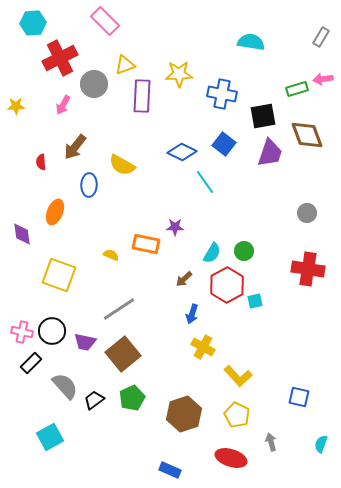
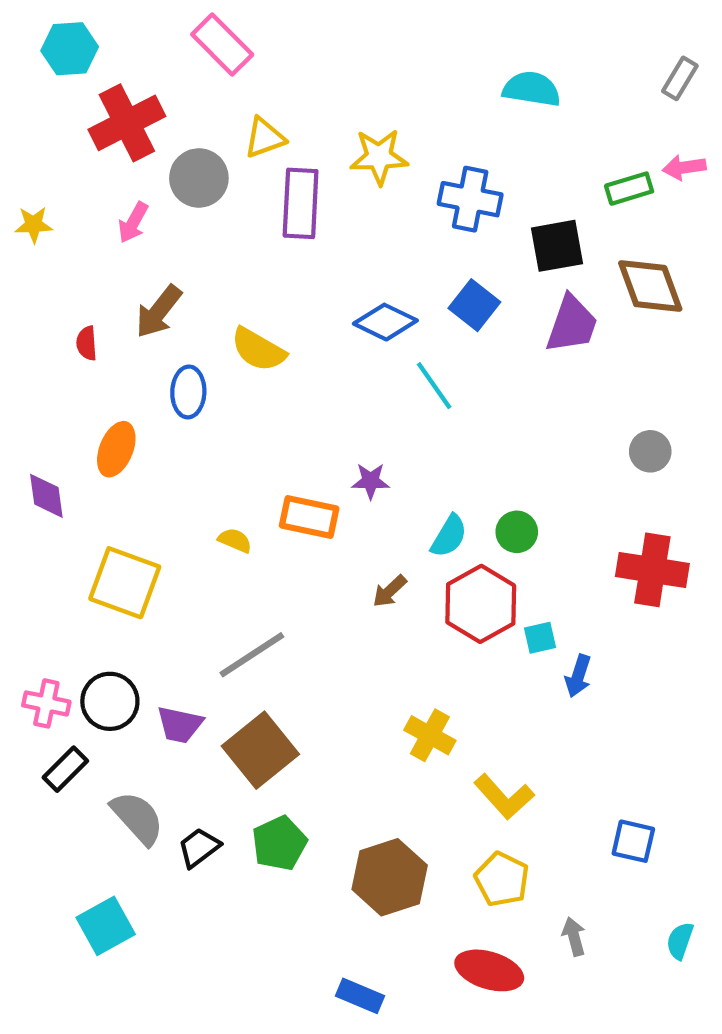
blue arrow: (192, 314) -> (578, 676), moved

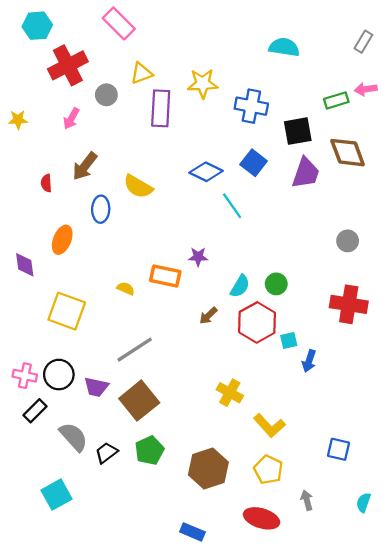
gray circle: (199, 178) -> (106, 95), size x0.7

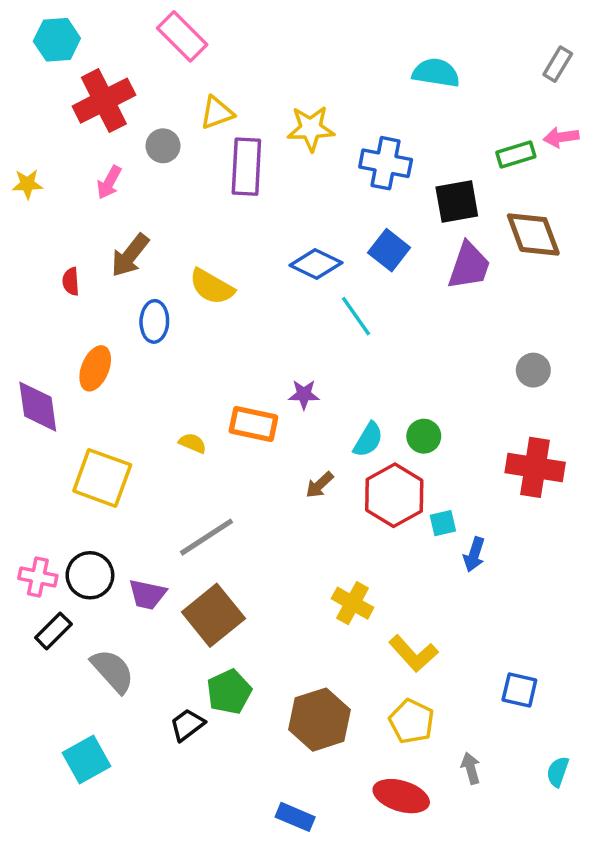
purple diamond: (25, 265) -> (38, 407), size x1.4
black trapezoid: (106, 453) -> (187, 725), moved

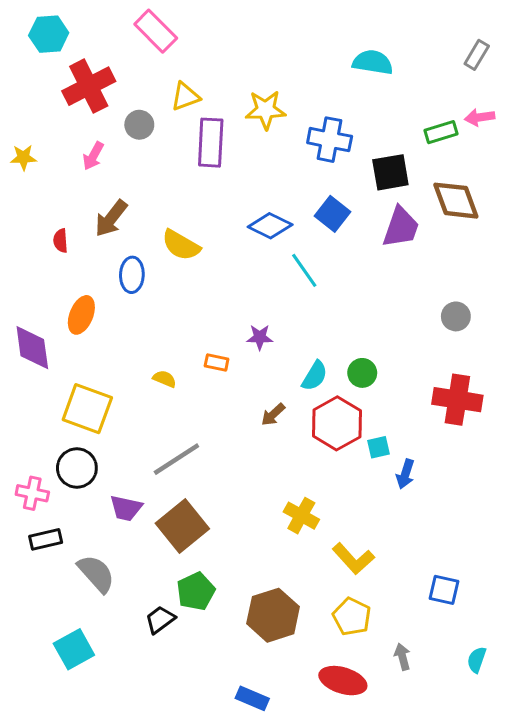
orange rectangle: (253, 424) -> (217, 362), size x0.6
black circle: (90, 575) -> (77, 468), moved
black rectangle: (53, 631) -> (46, 539), turned 32

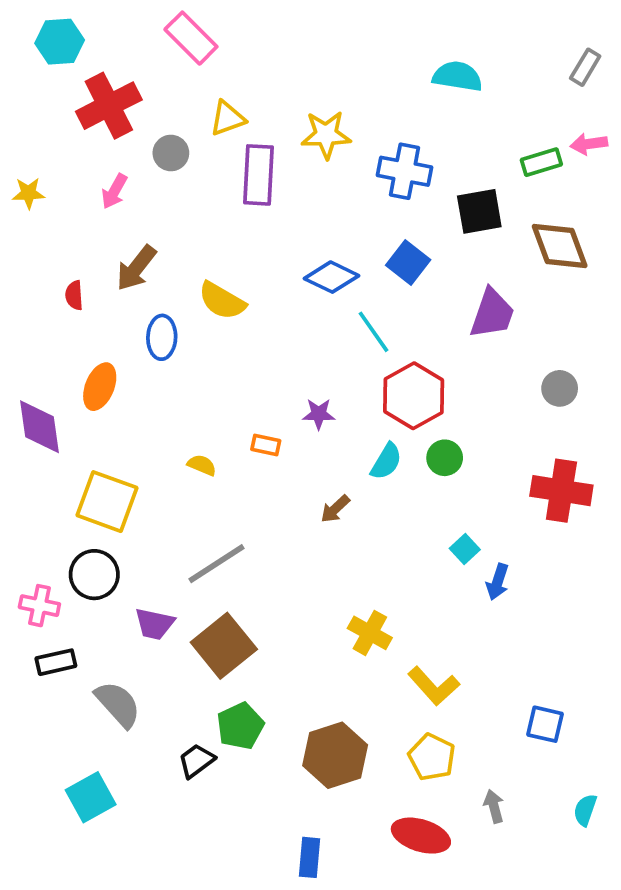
purple trapezoid: (401, 227) -> (492, 314), moved
red hexagon: (337, 423) -> (414, 396), moved
cyan square: (379, 447) -> (465, 549), turned -30
blue rectangle: (252, 698) -> (310, 857), turned 72

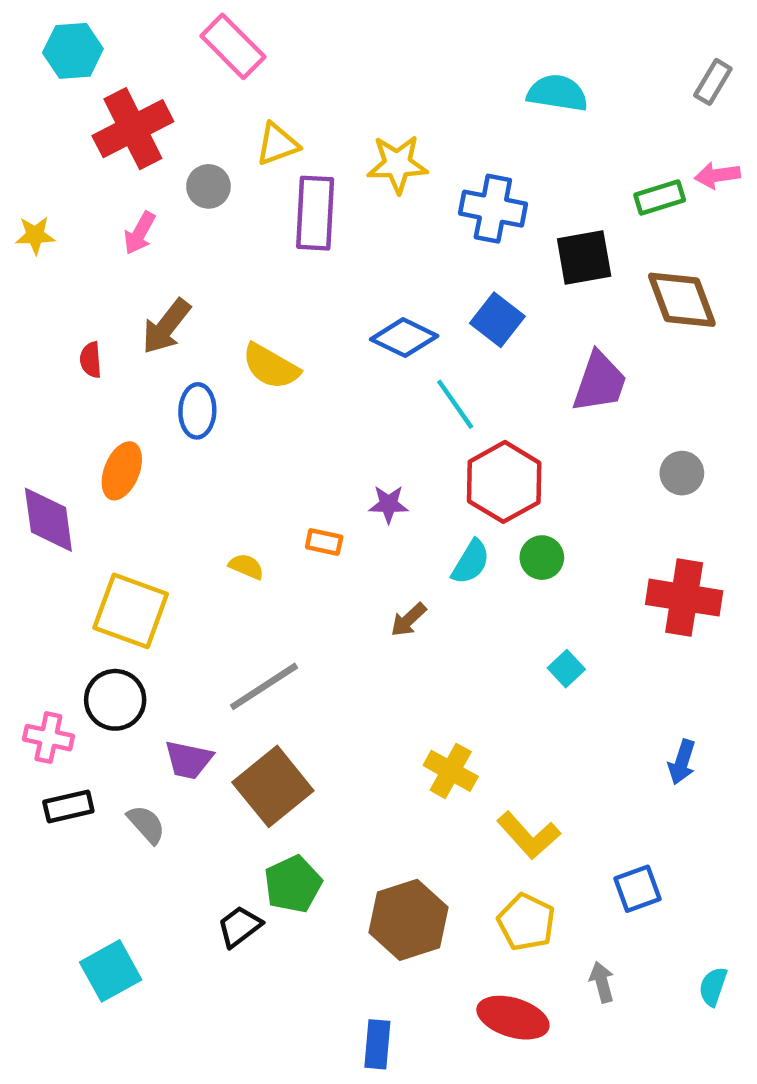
blue arrow: (498, 582) -> (682, 762), moved
gray semicircle: (118, 704) -> (146, 824), moved, size x0.7
blue square: (545, 724) -> (637, 889), moved, turned -33

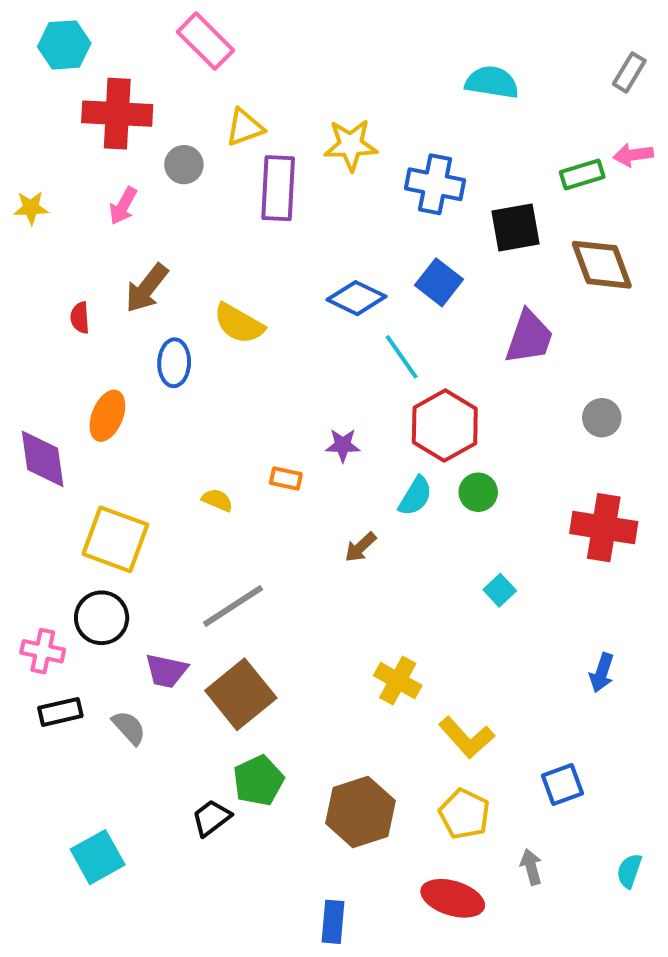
red cross: (133, 129) -> (117, 114), turned 30

